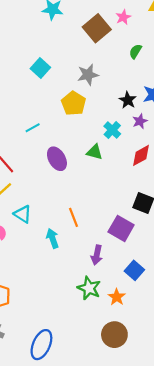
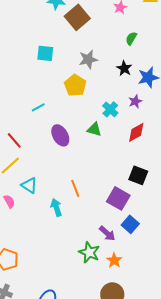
brown square: (97, 28) -> (77, 17), moved
cyan square: (40, 68) -> (45, 53), turned -36
black star: (128, 100) -> (124, 68), moved
purple arrow: (97, 255) -> (107, 233), moved, turned -60
blue square: (134, 270) -> (130, 224), moved

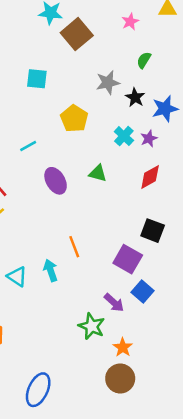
gray star: (88, 59) -> (108, 83), moved
cyan cross: (110, 109) -> (124, 136), moved
cyan triangle: (29, 185) -> (17, 277), moved
orange star: (114, 260) -> (123, 347), moved

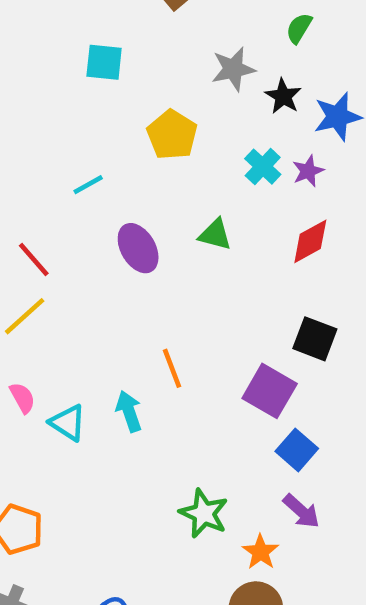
purple arrow: (114, 303) -> (301, 511), moved

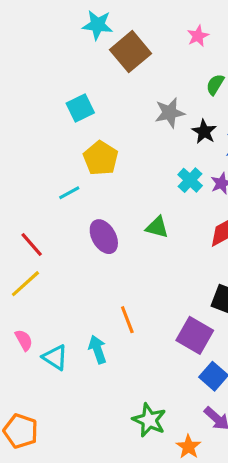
cyan square: (104, 62) -> (80, 108), turned -32
yellow pentagon: (172, 135) -> (101, 158), moved

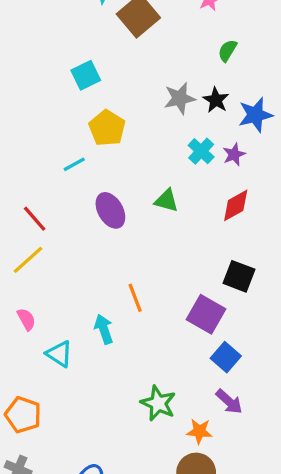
gray star: (170, 113) -> (180, 98), moved
cyan triangle: (55, 357) -> (59, 354), moved
orange star: (188, 447) -> (199, 431), turned -30

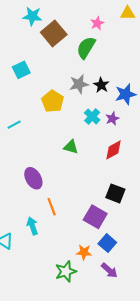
green semicircle: (227, 51) -> (86, 48), moved, size x1.6
yellow pentagon: (107, 128) -> (53, 101), moved
purple ellipse: (110, 210) -> (33, 178), moved
green star: (158, 403) -> (66, 271), turned 30
orange star: (199, 431) -> (84, 252), moved

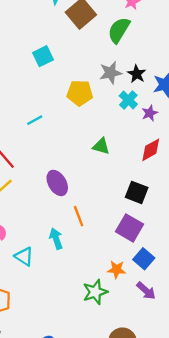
yellow pentagon: (53, 101) -> (80, 93), turned -30
cyan cross: (92, 116) -> (128, 100), moved
black square: (115, 193) -> (137, 192), moved

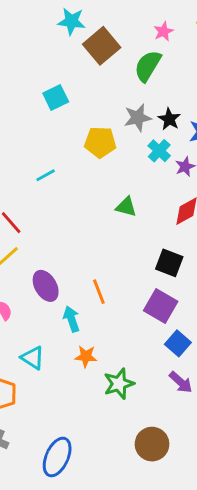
purple ellipse: (57, 183) -> (46, 286), moved
cyan triangle: (24, 256) -> (33, 358), moved
orange star: (116, 269) -> (86, 356), moved

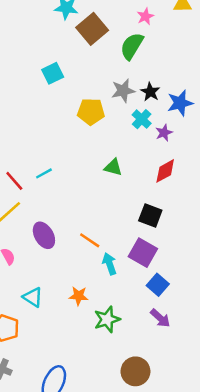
cyan line: (46, 175) -> (44, 173), moved
orange line: (99, 292) -> (90, 240), turned -35
cyan arrow: (71, 319) -> (109, 264), moved

